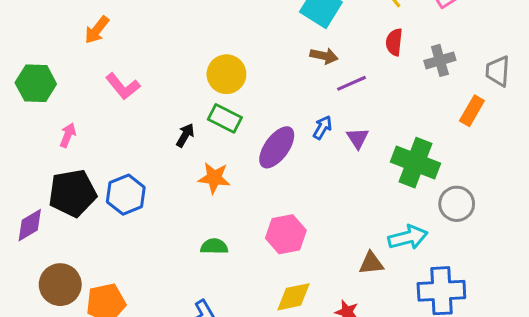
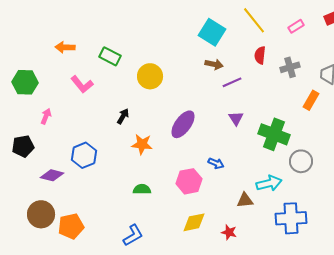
orange arrow: (97, 30) -> (65, 47), turned 54
green rectangle: (225, 118) -> (110, 56), moved
blue arrow: (322, 128) -> (216, 163), moved, turned 84
black pentagon: (72, 193) -> (23, 146), moved, size x0.7
purple diamond: (30, 225) -> (52, 175), moved, turned 45

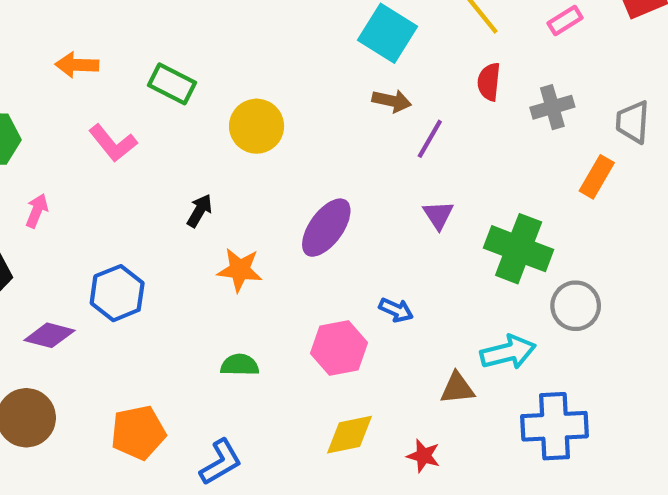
purple line: (232, 82) -> (430, 139), turned -36
orange pentagon: (71, 226) -> (138, 433), moved

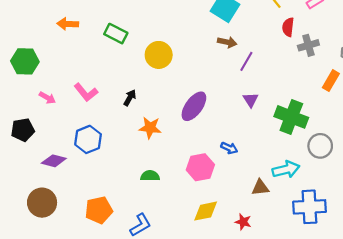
red semicircle: (489, 82) -> (288, 27), moved
pink L-shape: (113, 143) -> (86, 92), moved
pink arrow: (37, 211) -> (47, 98), turned 98

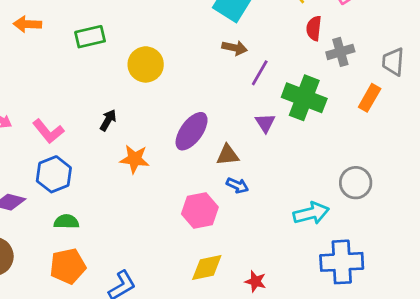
green rectangle: (116, 34) -> (90, 37), turned -40
pink L-shape: (86, 92) -> (48, 131), moved
green cross: (291, 117) -> (304, 98), moved
green semicircle: (150, 176) -> (66, 222), moved
brown triangle: (260, 188) -> (228, 155), moved

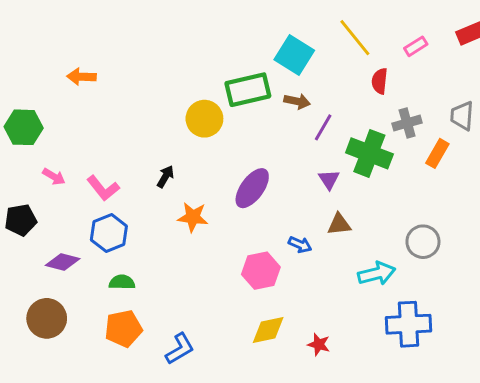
green rectangle: (90, 37) -> (248, 90), moved, size x1.4
gray cross: (340, 52) -> (407, 123), moved
brown triangle: (228, 155) -> (339, 224), moved

